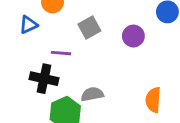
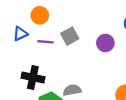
purple line: (61, 53) -> (46, 42), moved

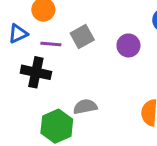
black cross: (33, 77) -> (36, 72), moved

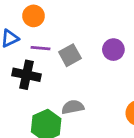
gray square: (82, 37) -> (70, 55), moved

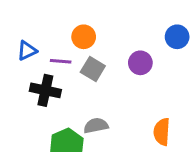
orange circle: (34, 16) -> (84, 37), moved
gray square: (70, 55) -> (93, 69), turned -30

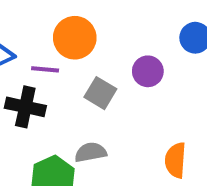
orange circle: (84, 37) -> (75, 38), size x1.4
gray square: (93, 69) -> (100, 93), moved

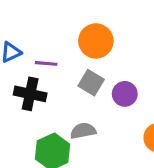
orange circle: (75, 38) -> (96, 41), moved
purple circle: (148, 71) -> (125, 94), moved

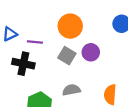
purple circle: (125, 94) -> (91, 52), moved
gray semicircle: (83, 131) -> (71, 90), moved

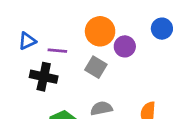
purple circle: (91, 52) -> (125, 46), moved

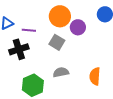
black cross: (44, 77) -> (19, 49), turned -30

